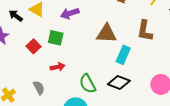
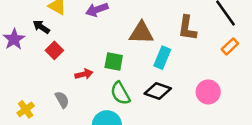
black arrow: (16, 16) -> (41, 27), moved
green square: (56, 38) -> (114, 61), moved

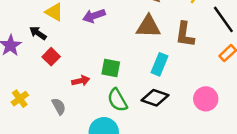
brown triangle: (141, 33) -> (148, 27), moved
yellow cross: (26, 109) -> (20, 99), moved

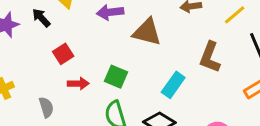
brown triangle: (148, 27) -> (147, 32), moved
red square: (51, 57) -> (63, 54), moved

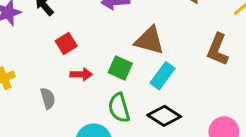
brown triangle: (147, 32) -> (149, 40), moved
cyan rectangle: (173, 85) -> (162, 76), moved

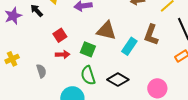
red square: (66, 44) -> (60, 35), moved
cyan rectangle: (162, 76) -> (129, 46), moved

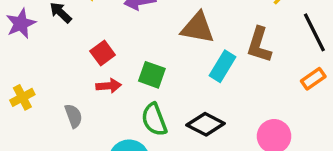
brown triangle: (106, 31) -> (198, 28), moved

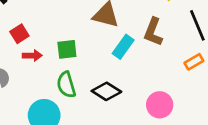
red square: (103, 53) -> (19, 34), moved
green square: (152, 75) -> (67, 49), turned -30

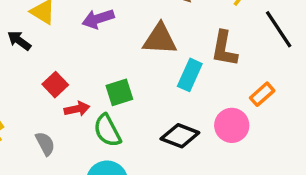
orange rectangle: (194, 62) -> (262, 94), moved
green semicircle: (66, 85) -> (107, 131), moved
pink circle: (160, 105) -> (232, 125), moved

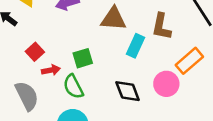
orange rectangle: (262, 94) -> (189, 61), size x1.5
black diamond: (180, 136) -> (128, 91), turned 48
gray semicircle: (45, 144) -> (27, 96), size x1.6

